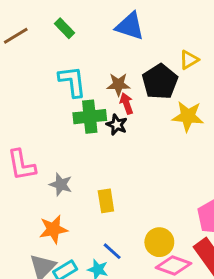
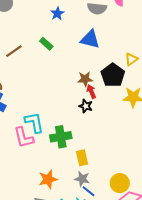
cyan L-shape: (72, 82) -> (34, 122), moved
green cross: (90, 117) -> (61, 137), moved
gray star: (61, 184) -> (82, 179), moved

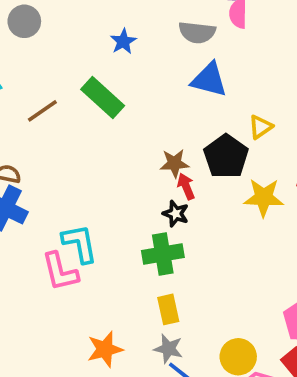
blue triangle: (90, 39) -> (209, 80), moved
green rectangle: (46, 44) -> (103, 98), size x1.6
green cross: (61, 137) -> (163, 254), moved

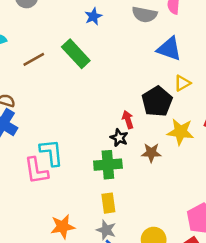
blue triangle: (209, 80) -> (169, 49), moved
brown star: (174, 163) -> (151, 153), moved

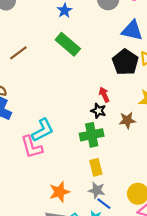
green rectangle: (76, 54) -> (68, 44), moved
black pentagon: (157, 101) -> (125, 62), moved
cyan L-shape: (51, 153) -> (43, 130), turned 75

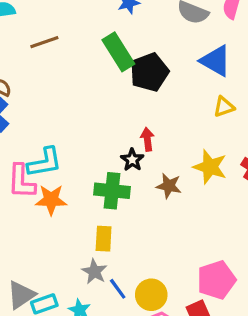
black pentagon: (125, 62) -> (149, 72), moved
orange star: (59, 192) -> (51, 200), moved
blue line: (104, 204) -> (118, 289), moved

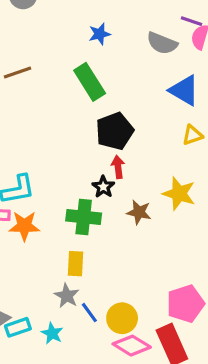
black pentagon: (149, 72) -> (115, 131), moved

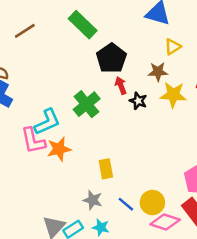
black star: (103, 187) -> (138, 101), moved
brown star: (139, 212) -> (158, 72), moved
green cross: (84, 217) -> (87, 104), moved, turned -32
gray star: (67, 296) -> (93, 200), moved

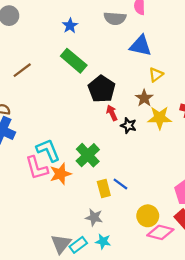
brown star: (158, 72) -> (144, 98), turned -30
green cross: (87, 104) -> (88, 155), moved
cyan L-shape: (47, 122) -> (48, 150), turned -85
blue line: (126, 204) -> (120, 184), moved

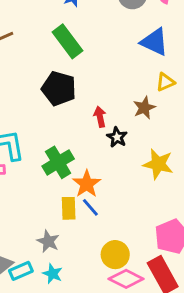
black pentagon: (102, 89) -> (59, 88), moved, turned -30
yellow star: (160, 118) -> (158, 164), moved
orange star: (61, 174) -> (87, 184), moved, turned -30

